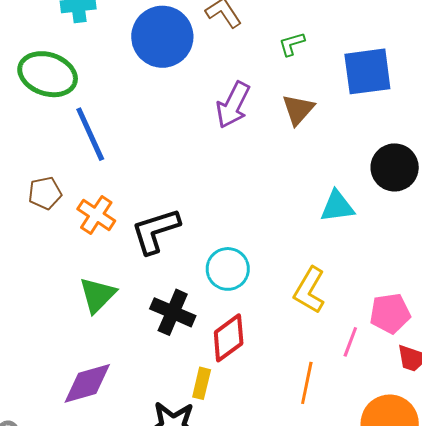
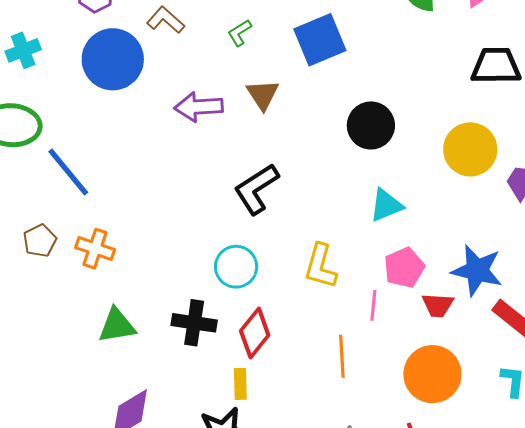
purple arrow: (233, 105) -> (199, 107), turned 75
cyan triangle: (337, 206) -> (386, 205), moved
black L-shape: (156, 231) -> (256, 189), moved
green triangle: (97, 295) -> (117, 326), turned 51

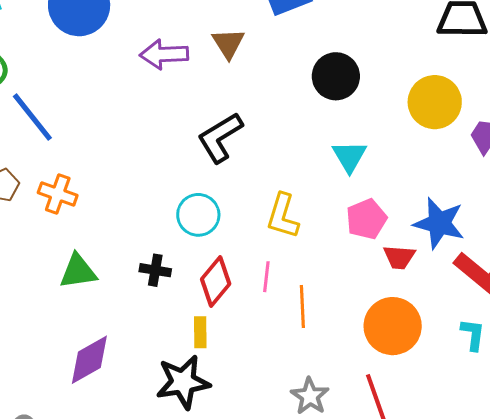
cyan triangle: (386, 205) -> (349, 156), turned -39
pink line: (373, 305) -> (266, 277), moved
black cross: (194, 323) -> (155, 270), size x0.7

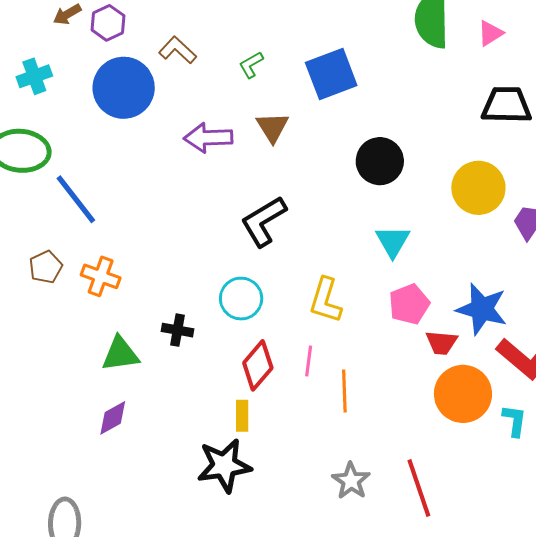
black cross: (155, 270) -> (177, 330), moved
orange circle: (393, 326) -> (463, 394), moved
purple diamond: (89, 360) -> (113, 418), moved, size x0.7

